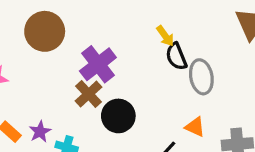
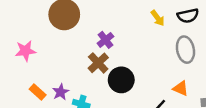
black semicircle: (176, 56) -> (188, 16), moved, turned -80
purple cross: (98, 64) -> (105, 40), size x0.6

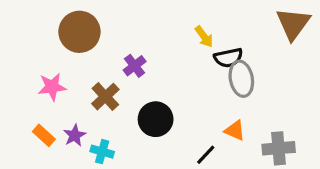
black semicircle: (188, 16) -> (228, 58), moved
pink star: (25, 51) -> (52, 87), moved
brown cross: (98, 63) -> (105, 97), moved

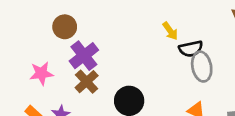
brown circle: (79, 32) -> (65, 27), size x0.7
purple cross: (135, 66) -> (84, 56), moved, size x1.5

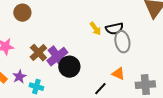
yellow arrow: (170, 31) -> (95, 29), moved
purple cross: (84, 56) -> (57, 57), moved

